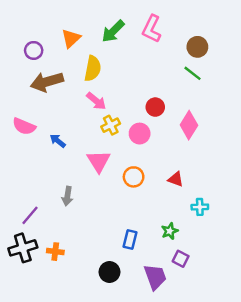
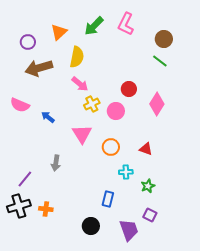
cyan cross: (200, 207) -> (126, 172), moved
green star: (170, 231) -> (148, 186), moved

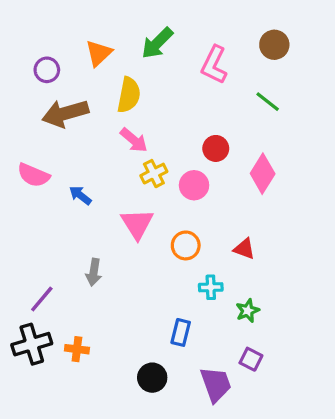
pink L-shape: (126, 24) -> (214, 65), moved
brown circle: (164, 39) -> (274, 45), moved

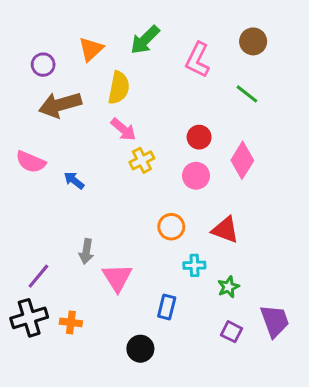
pink circle: (194, 185) -> (196, 176), moved
pink triangle: (137, 224) -> (117, 278), moved
red triangle: (244, 249) -> (225, 230), size x1.4
purple trapezoid: (216, 384) -> (275, 321), moved

